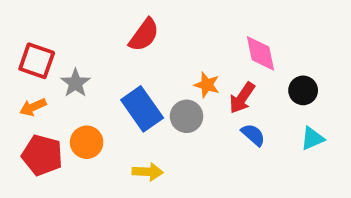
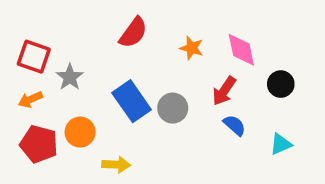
orange star: (207, 85) -> (192, 48), moved
cyan triangle: (312, 139) -> (281, 144), moved
yellow arrow: (148, 172) -> (116, 165), moved

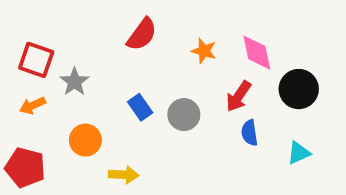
black circle: (281, 84) -> (299, 89), size x1.4
blue rectangle: (132, 101) -> (140, 107), size x0.6
blue semicircle: (234, 125) -> (249, 133), turned -140
red pentagon: (39, 144) -> (25, 167), moved

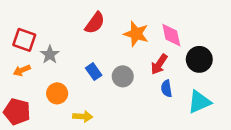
orange star: (204, 51) -> (136, 34), size x1.5
cyan triangle: (299, 153) -> (199, 102), size x1.5

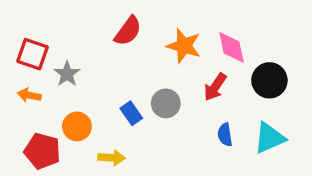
orange arrow: (22, 70) -> (29, 95), turned 35
blue rectangle: (94, 72) -> (131, 113), moved
blue semicircle: (166, 89) -> (225, 135), moved
red pentagon: (17, 112) -> (42, 151), moved

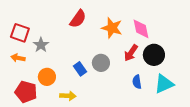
black circle: (269, 80) -> (154, 55), moved

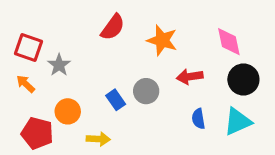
pink diamond: (141, 29) -> (229, 42), moved
red arrow: (131, 53) -> (190, 77), turned 48
black circle: (154, 55) -> (243, 79), moved
orange arrow: (18, 58) -> (26, 84), turned 32

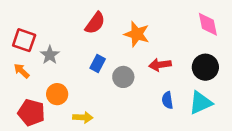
pink diamond: (229, 42) -> (208, 24), moved
blue rectangle: (116, 100) -> (98, 63), moved, turned 63

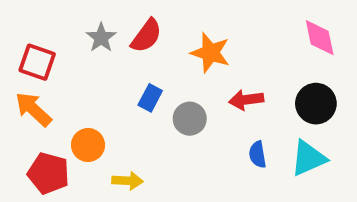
gray star: (50, 55) -> (101, 38), moved
orange arrow: (22, 71) -> (33, 109), size x1.5

